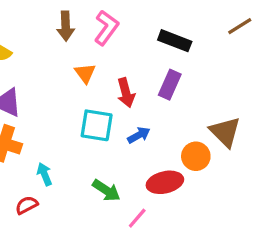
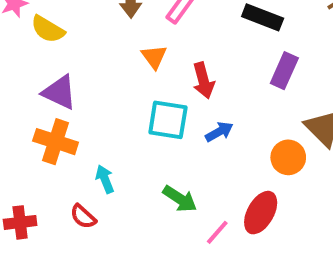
purple rectangle: (170, 85) -> (284, 71), moved
red ellipse: (165, 182) -> (261, 213), moved, turned -48
red semicircle: (27, 205) -> (83, 217), turned -110

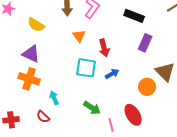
yellow semicircle: (48, 29) -> (36, 25), moved
red ellipse: (261, 213) -> (133, 115), turned -60
pink line: (217, 232) -> (111, 125), turned -56

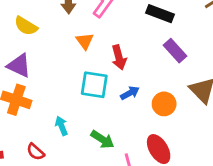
purple rectangle: (145, 43) -> (175, 51), turned -66
orange circle: (147, 87) -> (164, 104), moved
cyan arrow: (54, 98) -> (61, 126), moved

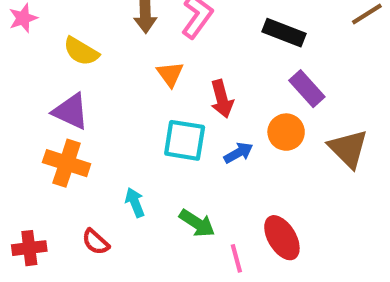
orange circle: (164, 104) -> (286, 132), moved

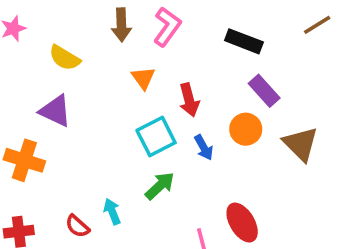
cyan square: (185, 140) -> (156, 137), turned -36
blue arrow: (238, 153) -> (204, 147), turned 90
orange cross: (67, 163) -> (24, 160), moved
cyan arrow: (135, 202) -> (112, 212), moved
green arrow: (197, 223) -> (160, 186), moved, turned -76

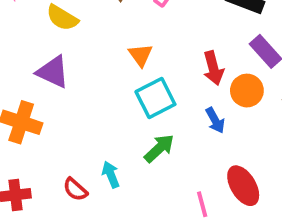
orange triangle: (143, 78) -> (141, 55), moved
red arrow: (189, 100) -> (213, 68), moved
blue arrow: (204, 147) -> (215, 120), moved

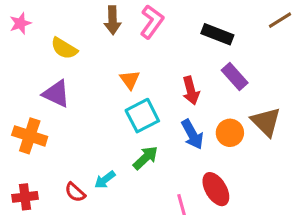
orange circle: (247, 91) -> (230, 133), moved
blue arrow: (215, 120) -> (192, 134), size x1.4
cyan arrow: (111, 174) -> (105, 180), turned -105

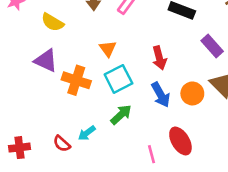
purple rectangle: (235, 76) -> (212, 46), moved
orange cross: (30, 136) -> (76, 80), moved

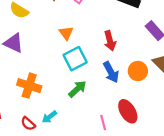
orange cross: (76, 80) -> (29, 86), moved
cyan arrow: (87, 133) -> (49, 117), moved
red semicircle: (62, 144) -> (28, 124), moved

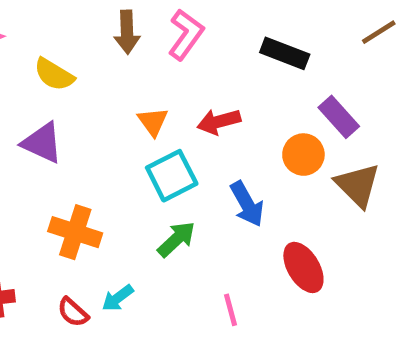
red arrow: (110, 41) -> (219, 122), moved, turned 90
orange circle: (138, 71) -> (303, 155), moved
red ellipse: (128, 111) -> (303, 267), moved

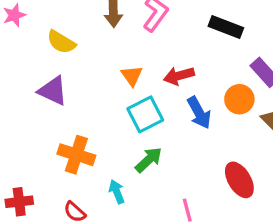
blue arrow: (247, 204) -> (199, 113), moved
cyan arrow: (118, 298) -> (117, 192), moved, turned 105

